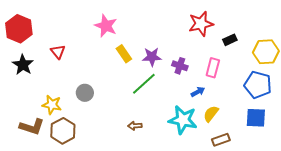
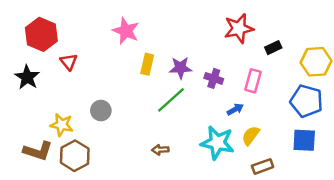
red hexagon: (19, 29) -> (41, 34), moved
yellow rectangle: (124, 54) -> (147, 64), turned 48

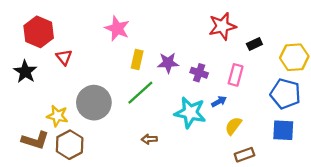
green line: (171, 100) -> (140, 93), moved
gray circle: (101, 111) -> (94, 103), size x1.8
cyan star: (217, 143) -> (190, 113), moved

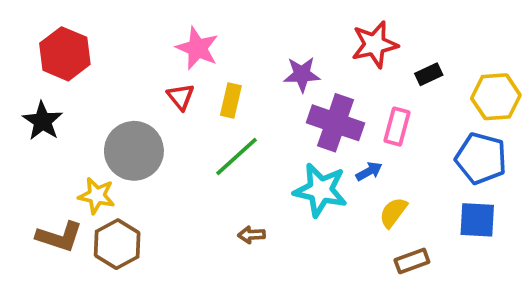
red triangle: (64, 57) -> (181, 97), moved
purple star: (168, 63) -> (302, 74), moved
purple cross: (199, 73) -> (335, 123), size x1.8
gray circle: (94, 103) -> (134, 151), moved

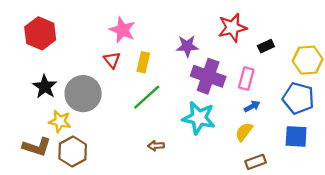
black star: (43, 121) -> (45, 87), moved
blue arrow: (369, 171) -> (252, 106), moved

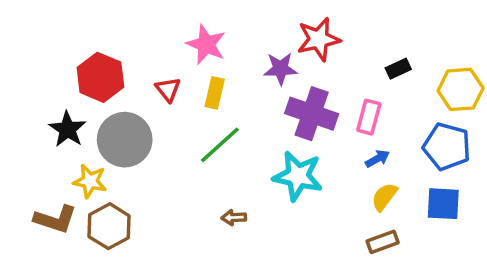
red star: (232, 28) -> (319, 39), moved
pink star: (122, 30) -> (206, 44), moved
red hexagon: (40, 33) -> (100, 77), moved
yellow semicircle: (244, 132) -> (384, 197), moved

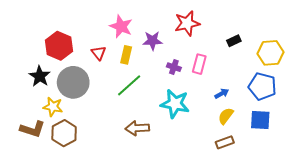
purple star: (280, 69) -> (153, 41), moved
purple cross: (312, 114) -> (174, 67), moved, size x0.5
pink rectangle: (369, 117) -> (199, 64), moved
brown arrow: (234, 218) -> (137, 128), size x1.6

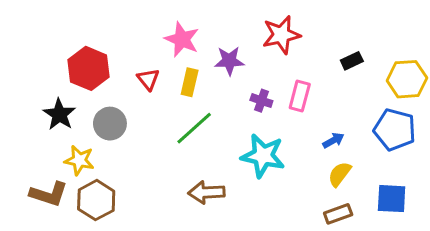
gray circle: (73, 82) -> (110, 124), size x0.7
blue square: (260, 120) -> (392, 199), moved

